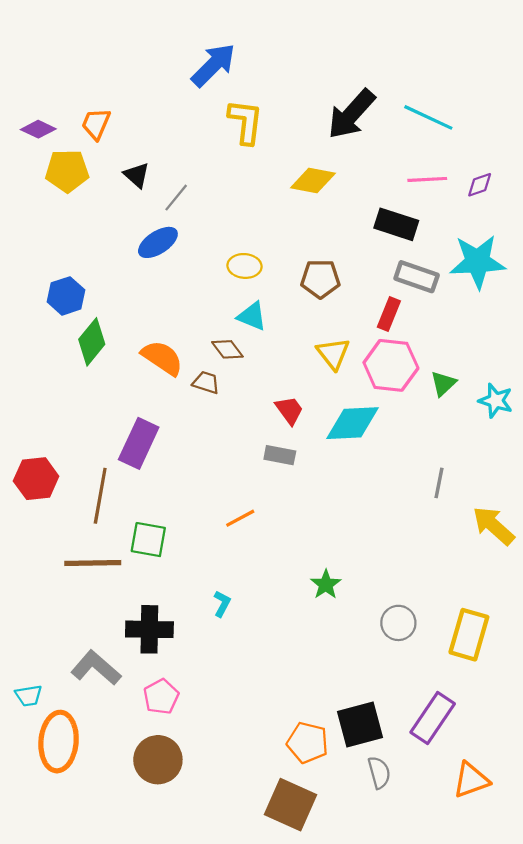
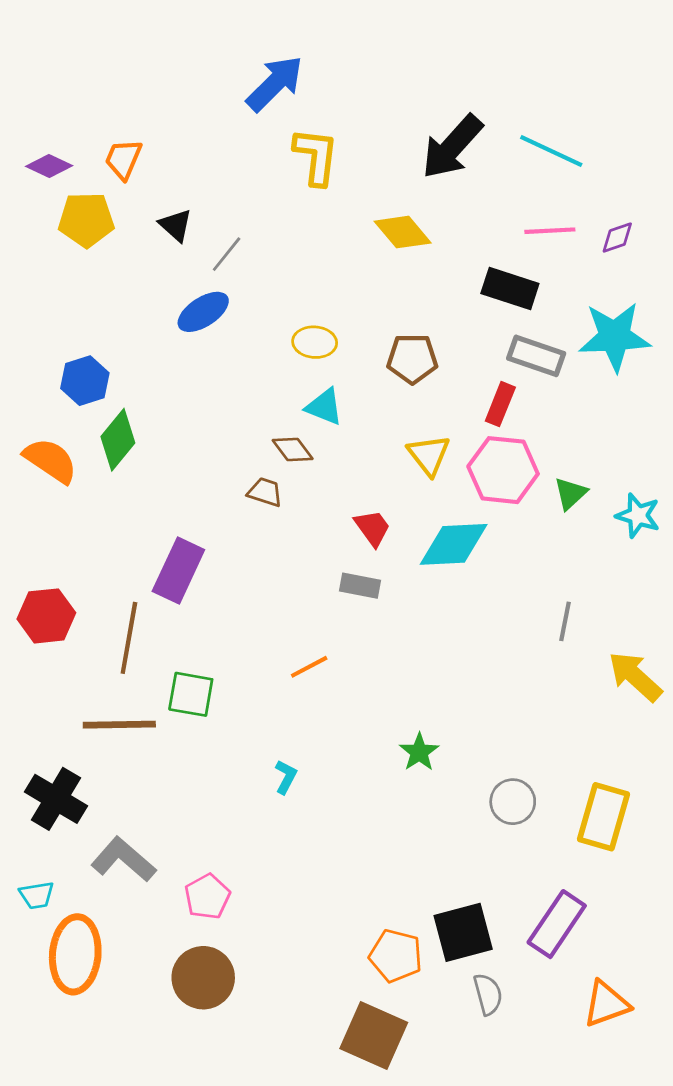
yellow diamond: (313, 180) -> (403, 232), turned 39
orange semicircle: (162, 358) -> (50, 460), moved
black cross: (149, 629) -> (56, 799), moved, turned 30

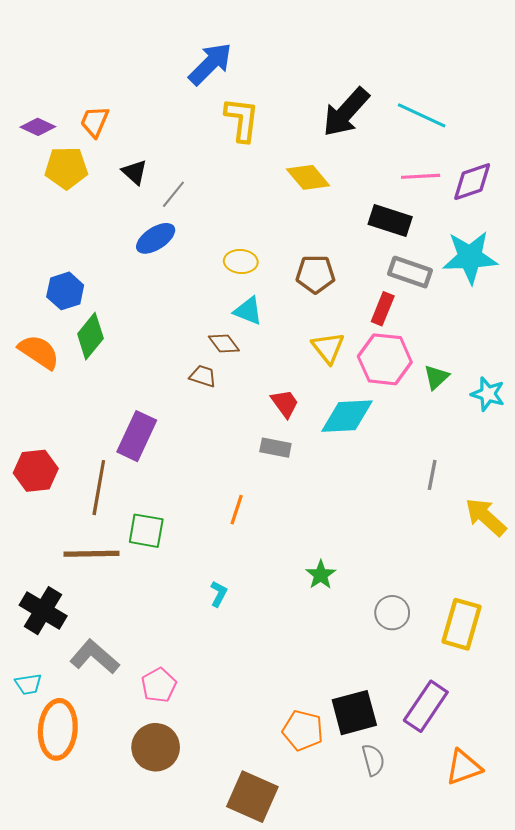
purple diamond: (617, 238) -> (472, 182), size x1.6
orange line: (309, 667) -> (237, 510), turned -44
brown square: (374, 1036) -> (252, 797), moved

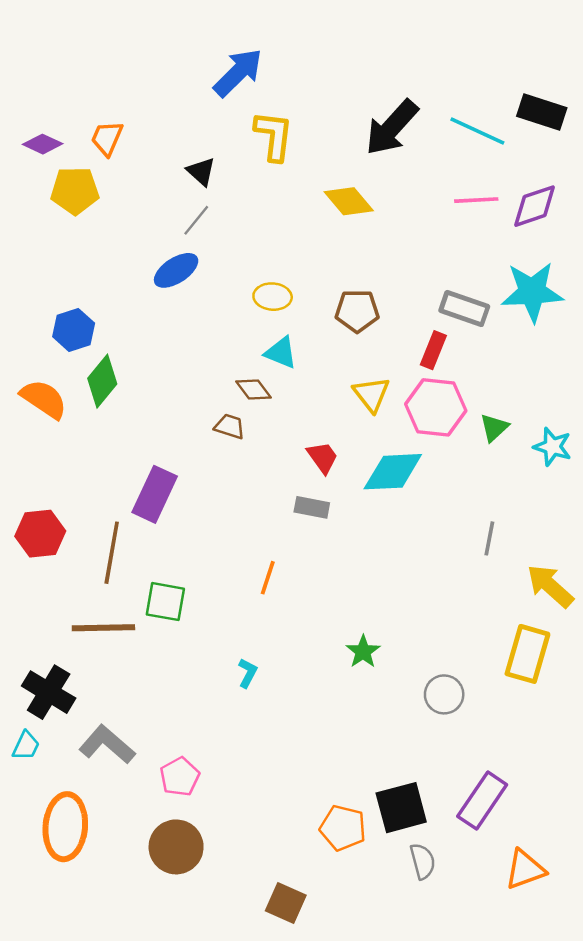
black triangle: (135, 172) -> (201, 172), moved
black rectangle: (390, 220) -> (542, 112), moved
yellow rectangle: (462, 624) -> (527, 654), moved
cyan trapezoid: (28, 684) -> (26, 746), moved, turned -56
brown square: (252, 797) -> (286, 903), size x0.7

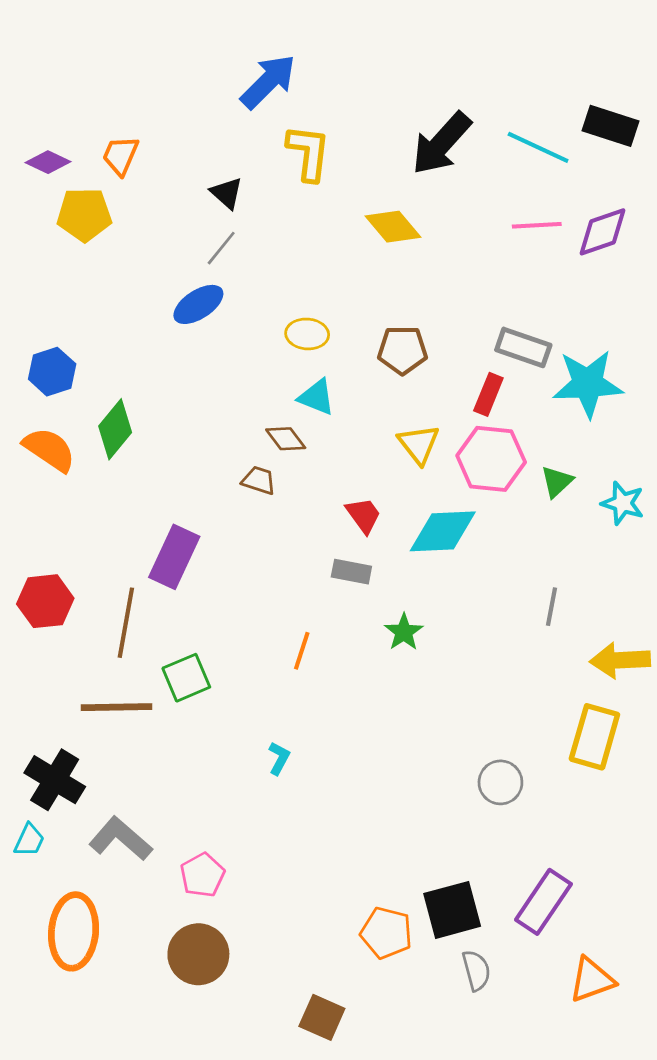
cyan star: (532, 292) -> (588, 384), moved
blue hexagon: (74, 330) -> (52, 372), moved
yellow arrow: (550, 586) -> (620, 660), turned -45
green square: (165, 602) -> (186, 678), turned -33
green star: (363, 652) -> (404, 632), moved

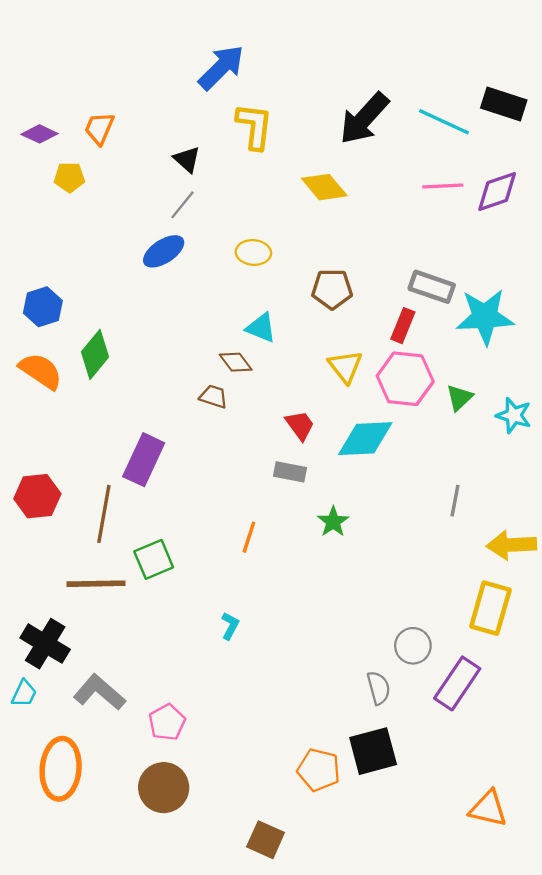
yellow pentagon: (84, 214) -> (69, 177), size x0.7
yellow ellipse: (307, 334) -> (253, 252), moved
purple rectangle: (543, 902) -> (457, 683), moved
gray semicircle: (476, 970) -> (379, 688), moved
orange triangle: (592, 980) -> (488, 809), turned 33

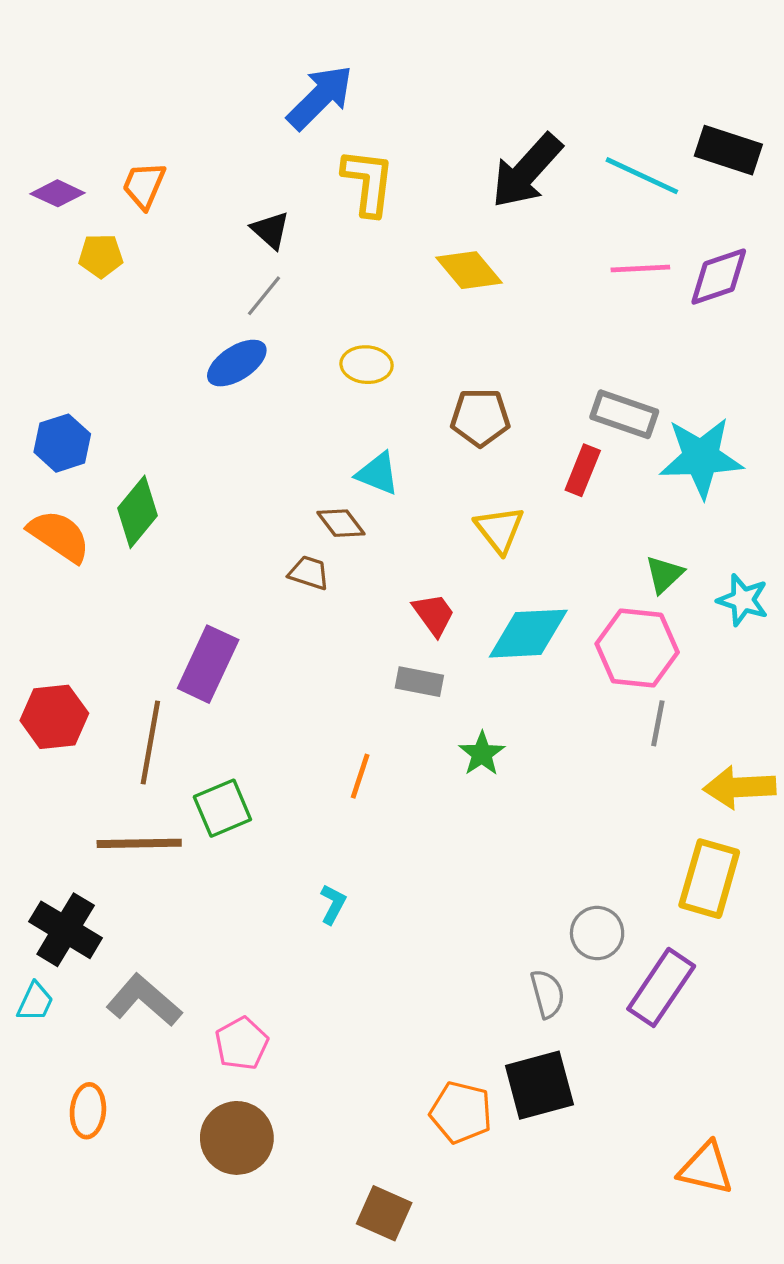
pink hexagon: (405, 379) -> (637, 648), moved
orange ellipse: (61, 769) -> (88, 1111), size x0.6

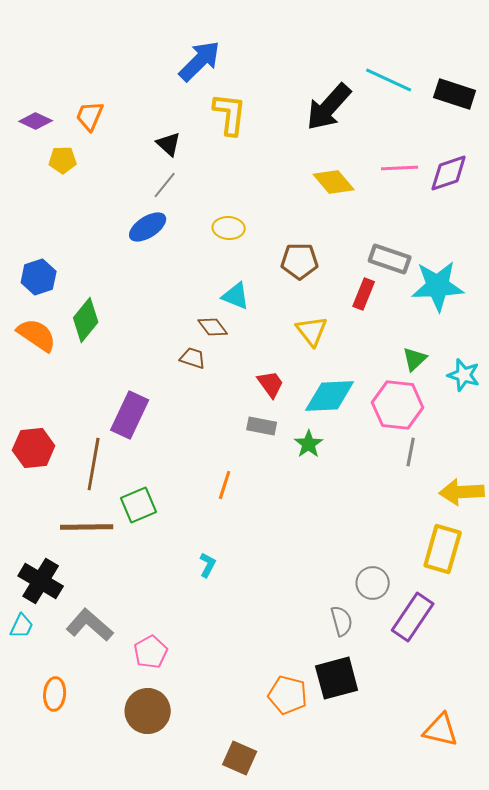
cyan line: (642, 176) -> (389, 80), moved
yellow diamond: (469, 270) -> (334, 182), moved
green star: (482, 754) -> (309, 444), moved

